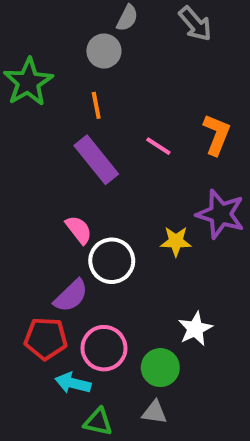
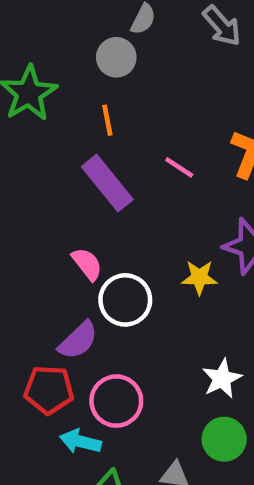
green circle: (160, 368) -> (224, 439), moved

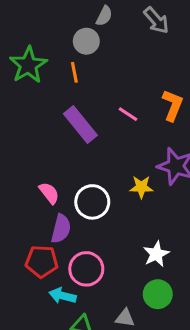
orange line: (107, 120) -> (74, 72), moved
pink semicircle: (87, 264) -> (49, 193), moved
purple semicircle: (78, 340) -> (61, 229), turned -32

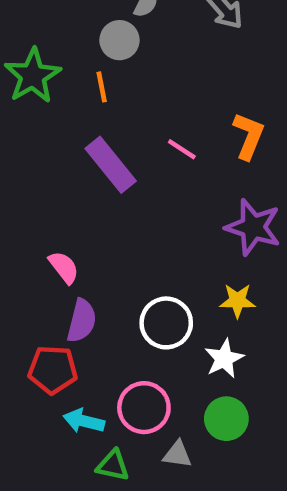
yellow star: (141, 187) -> (237, 301), moved
white circle: (92, 202) -> (166, 323), moved
pink circle: (86, 269) -> (144, 408), moved

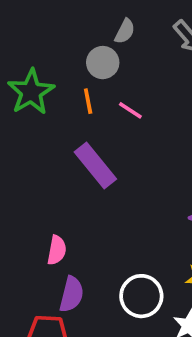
pink line: (182, 149) -> (130, 110), moved
pink semicircle: (64, 267) -> (57, 250), turned 48

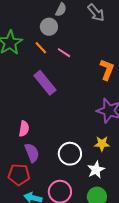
orange line: (88, 101) -> (41, 48), turned -32
purple semicircle: (71, 294) -> (32, 153), turned -36

